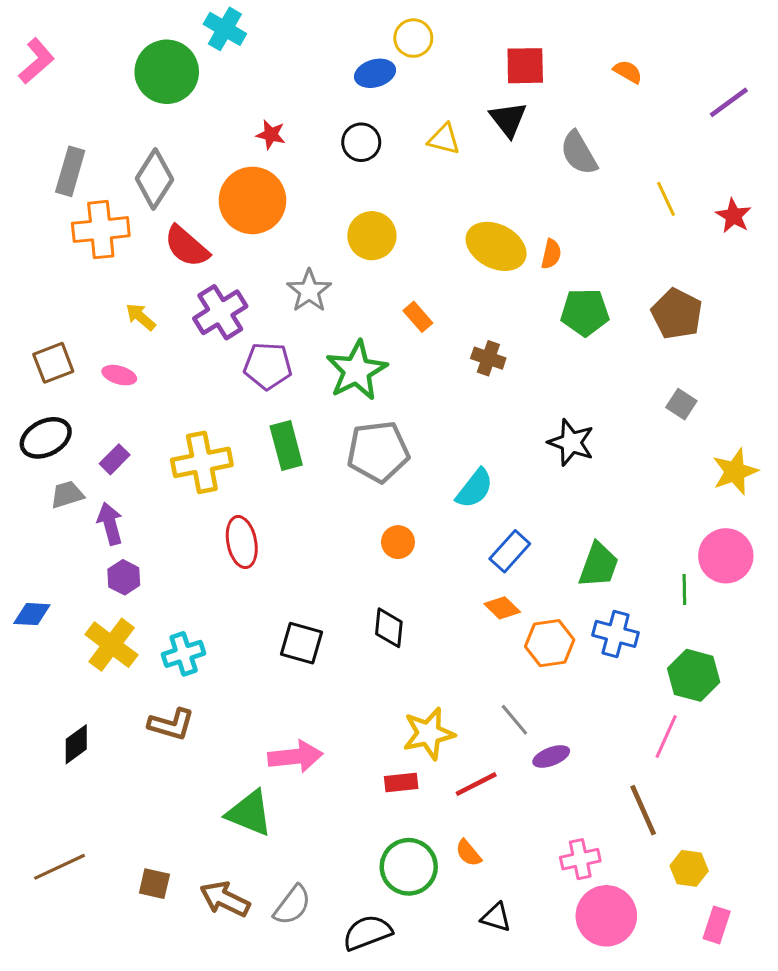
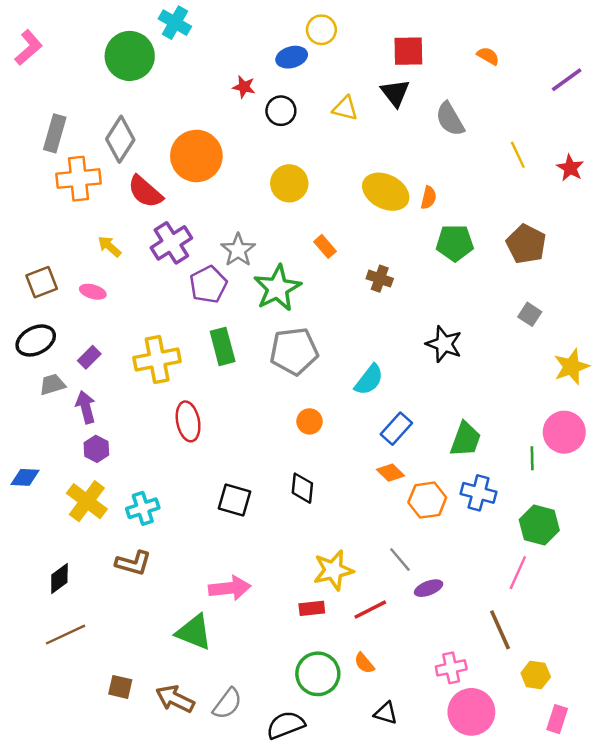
red star: (271, 135) -> (244, 87), moved
gray star: (309, 291) -> (238, 250), moved
purple pentagon: (268, 366) -> (208, 285), turned -30
brown line: (59, 867) -> (65, 635), moved

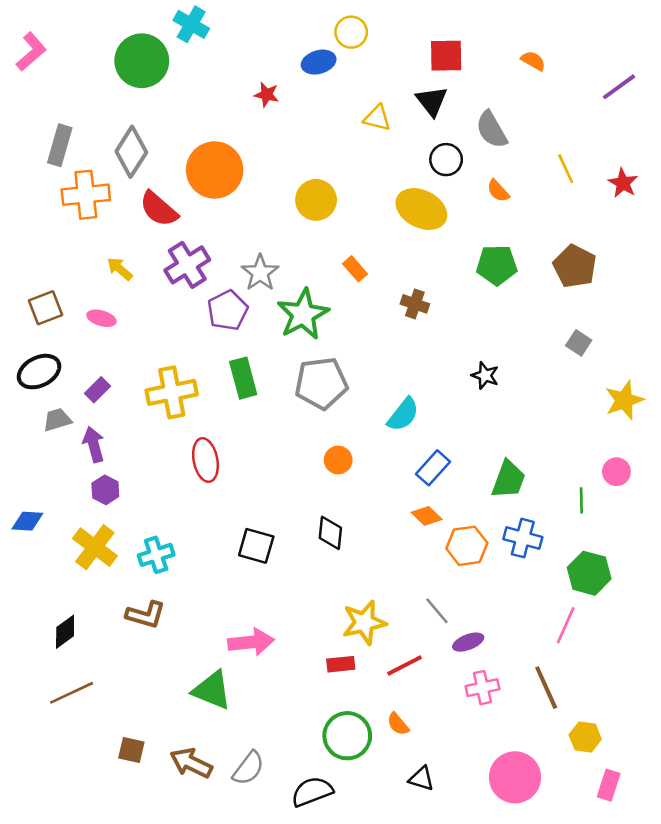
black circle: (281, 111) -> (446, 160), moved
orange semicircle: (429, 198) -> (498, 191), moved, turned 125
black star: (444, 344) -> (485, 375), size x0.7
pink circle: (564, 432) -> (616, 472), size x0.6
pink cross: (451, 668) -> (482, 688), moved

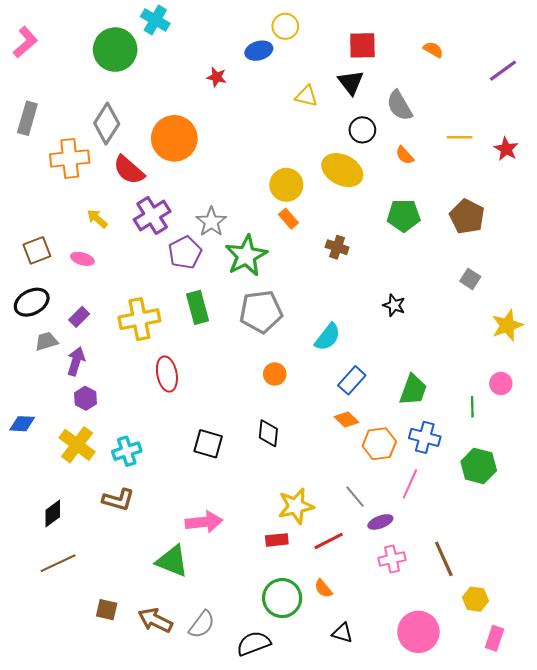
gray rectangle: (60, 145) -> (27, 118), moved
yellow line: (566, 169) -> (460, 137), turned -65
yellow circle: (316, 200) -> (286, 185), moved
purple arrow: (94, 444) -> (76, 361), turned 32
pink line: (566, 625) -> (410, 484), moved

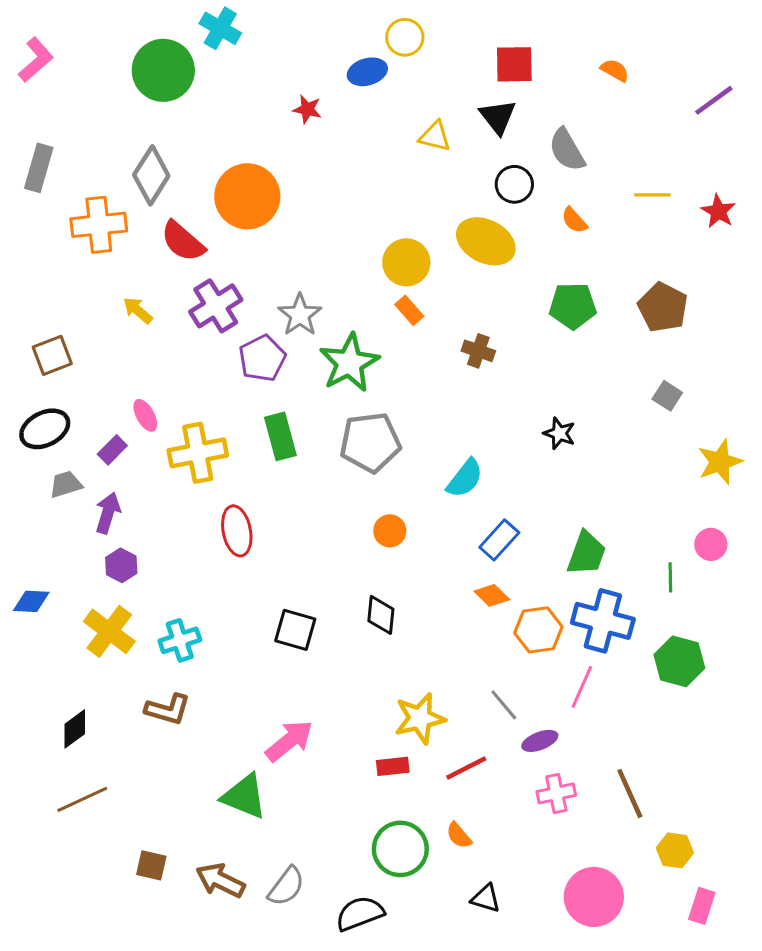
pink ellipse: (82, 259) -> (145, 415), moved, turned 45
blue cross: (425, 437) -> (603, 621), size x1.4
pink arrow: (204, 522) -> (289, 741), turned -33

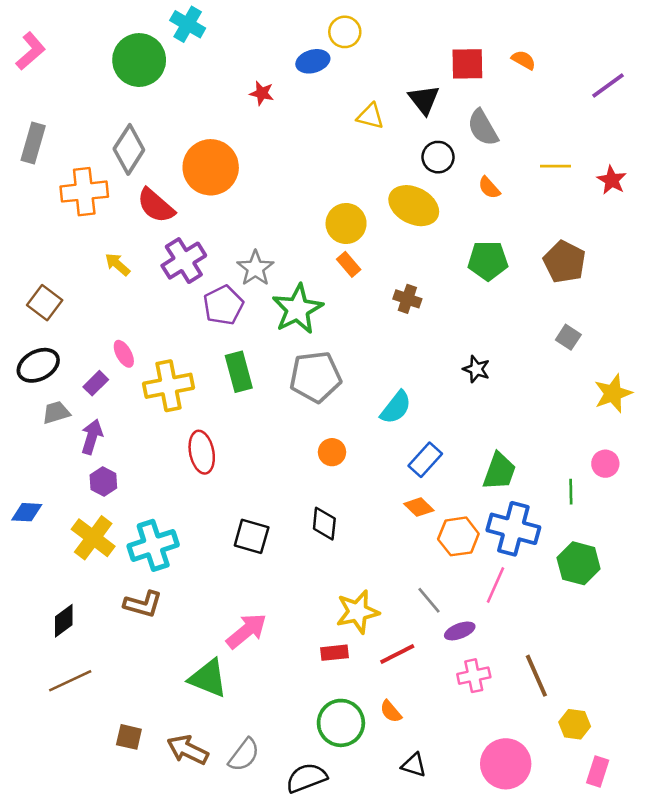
red square: (514, 64) -> (467, 64), moved
brown square: (52, 355) -> (45, 303), turned -32
cyan cross: (180, 640) -> (153, 545), size x1.4

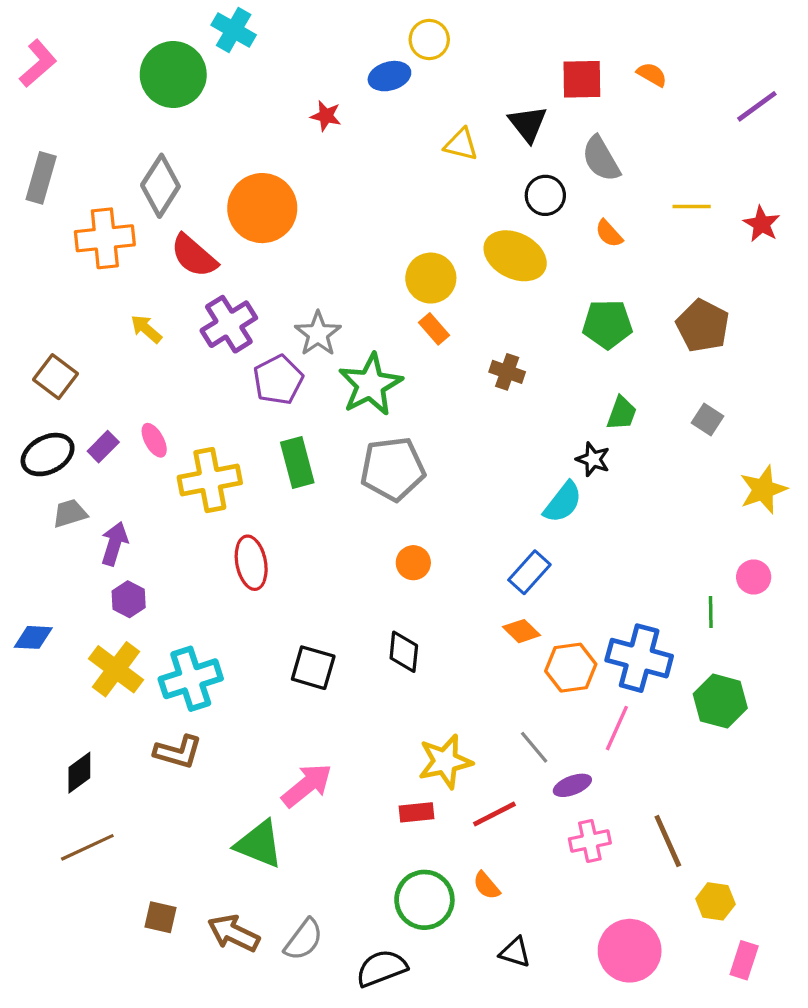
purple rectangle: (96, 383) -> (103, 447), moved
cyan semicircle: (396, 407) -> (563, 502), moved
green trapezoid: (499, 471) -> (622, 413), moved, size x0.7

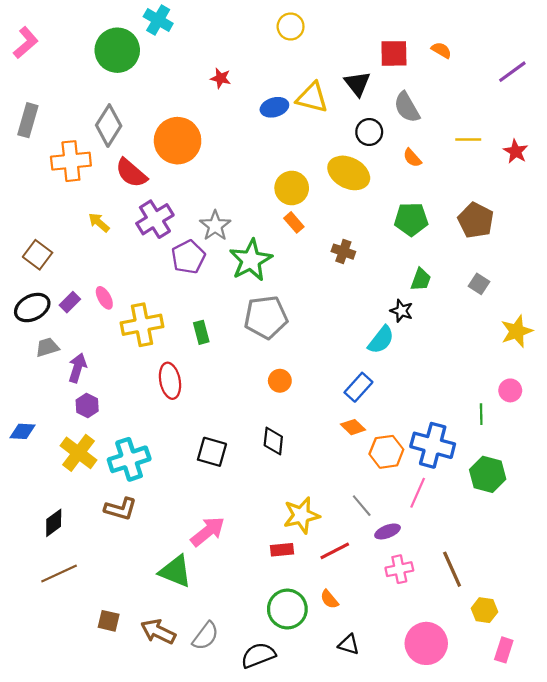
blue ellipse: (389, 76) -> (274, 107), moved
yellow triangle: (461, 144) -> (312, 98), size x1.4
green rectangle: (297, 463) -> (201, 332), moved, size x0.7

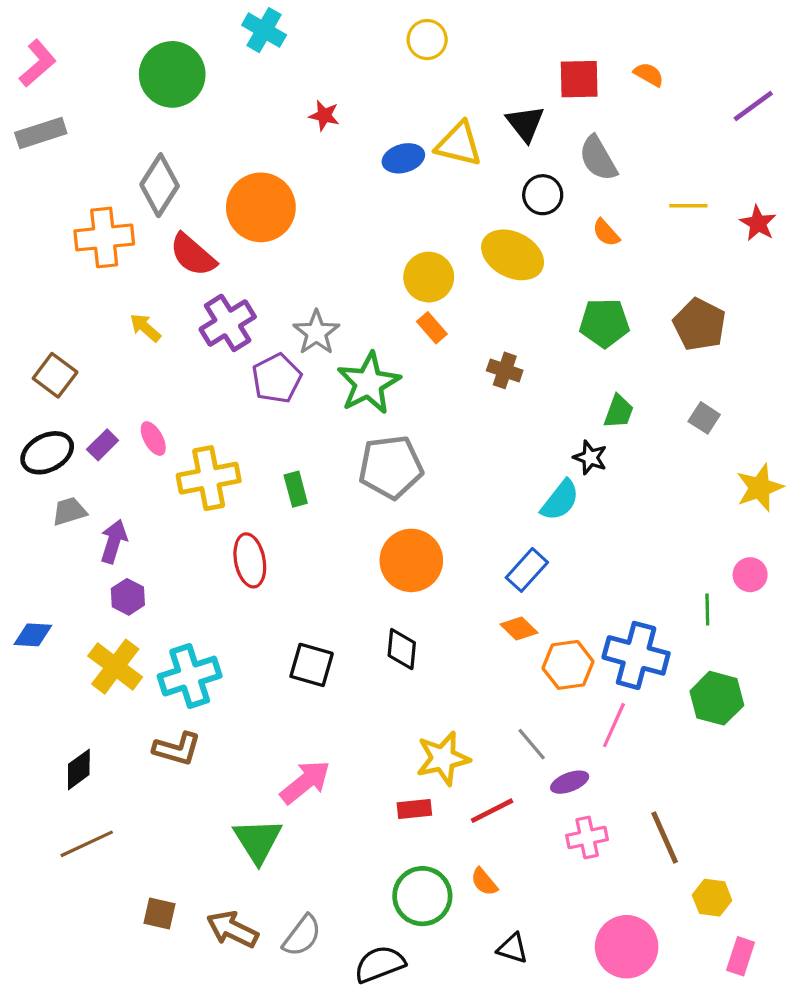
cyan cross: (158, 20) -> (264, 30), moved
gray rectangle: (28, 120) -> (41, 133), moved, turned 56
orange circle: (280, 381) -> (411, 560), size x1.8
green triangle: (175, 571) -> (258, 841), turned 36

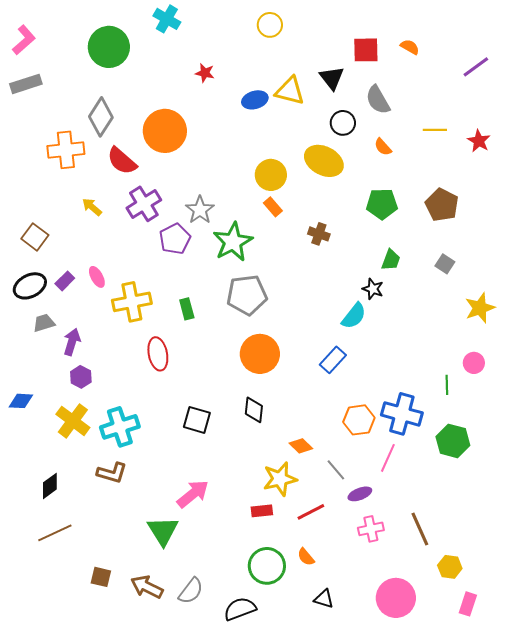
orange diamond: (519, 629) -> (301, 446), moved

